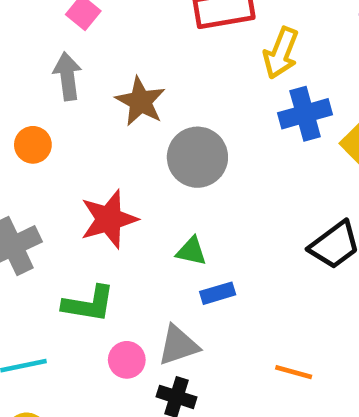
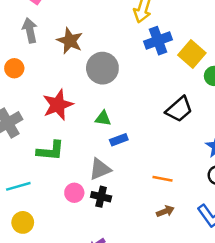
pink circle: (127, 360) -> (74, 193), moved

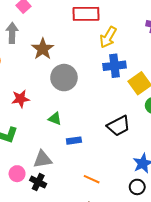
red star: (58, 105) -> (21, 99), size x0.7
blue rectangle: (119, 140) -> (74, 141), moved

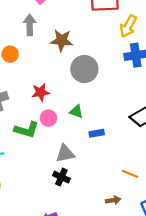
brown star: (43, 49) -> (62, 40), turned -30
pink circle: (17, 174) -> (49, 118), moved
orange line: (92, 179) -> (130, 174), moved

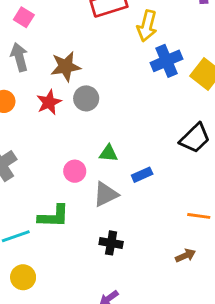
gray circle: (84, 69) -> (86, 98), moved, size x0.7
red star: (41, 92) -> (49, 102), moved
green L-shape: (27, 130) -> (54, 216), moved
gray triangle: (65, 154) -> (106, 194), moved

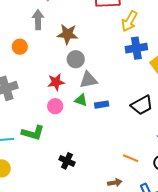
red star: (49, 102) -> (56, 82), moved
blue rectangle: (142, 175) -> (102, 105), moved
gray triangle: (106, 194) -> (88, 80), moved

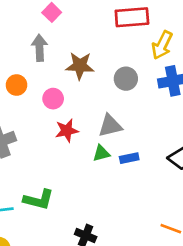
gray circle: (76, 59) -> (126, 79), moved
green triangle: (81, 100) -> (101, 153), turned -32
pink circle: (55, 106) -> (53, 99), moved

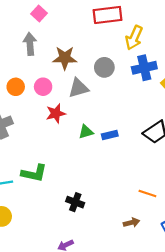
orange circle: (17, 85) -> (16, 87), moved
gray triangle: (110, 126) -> (78, 88), moved

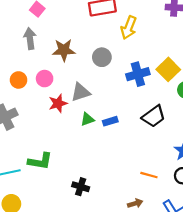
blue cross: (144, 68) -> (138, 74), moved
gray triangle: (78, 88) -> (81, 92), moved

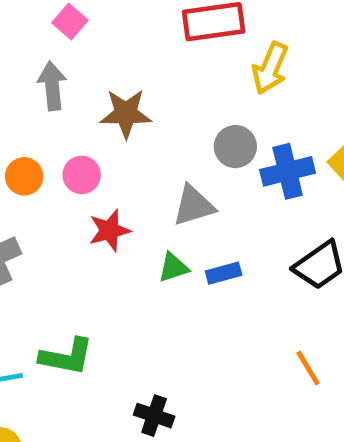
gray circle: (102, 57) -> (235, 147), moved
gray triangle: (81, 92) -> (194, 206), moved
orange line: (149, 175) -> (308, 368), moved, turned 42

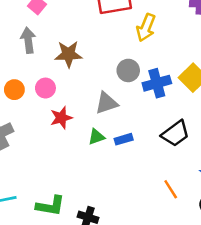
green L-shape: (67, 357) -> (50, 206), moved

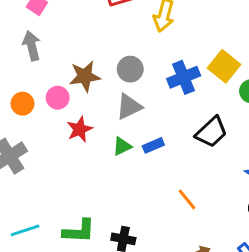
brown star: (68, 54) -> (85, 76), moved
gray circle: (128, 70) -> (130, 69), moved
orange line: (171, 189) -> (187, 199), moved

